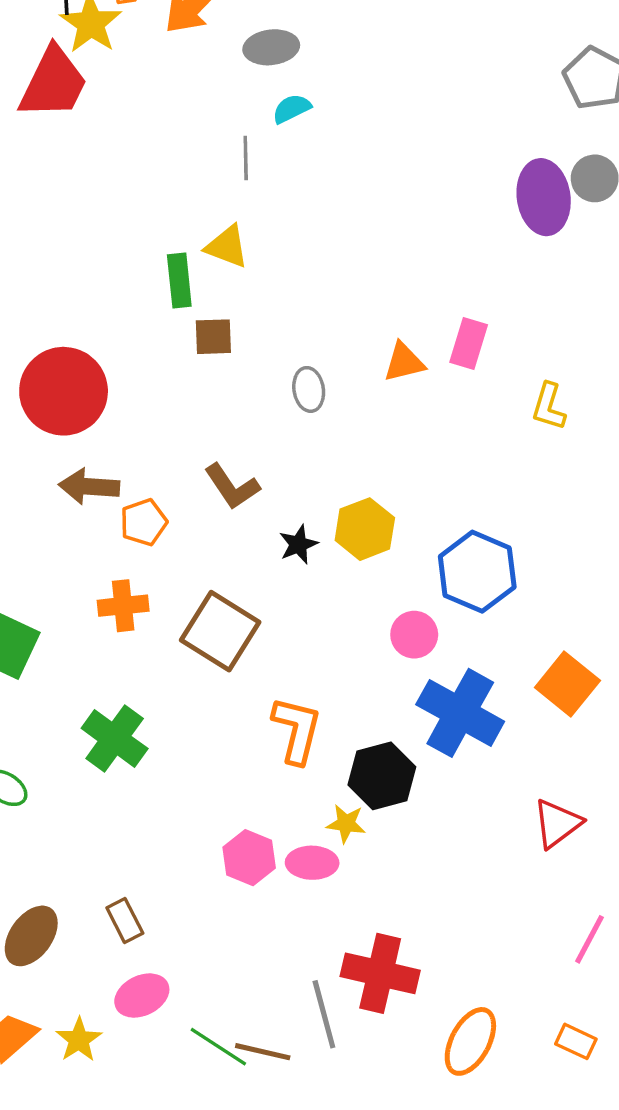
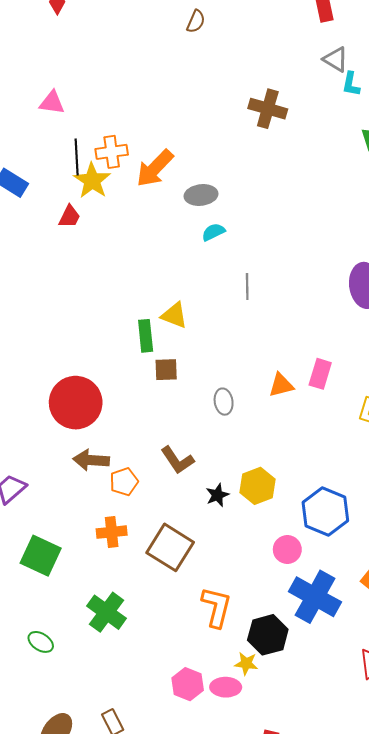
red trapezoid: (53, 83) -> (69, 217), size x0.5
gray line: (246, 158) -> (247, 286), moved

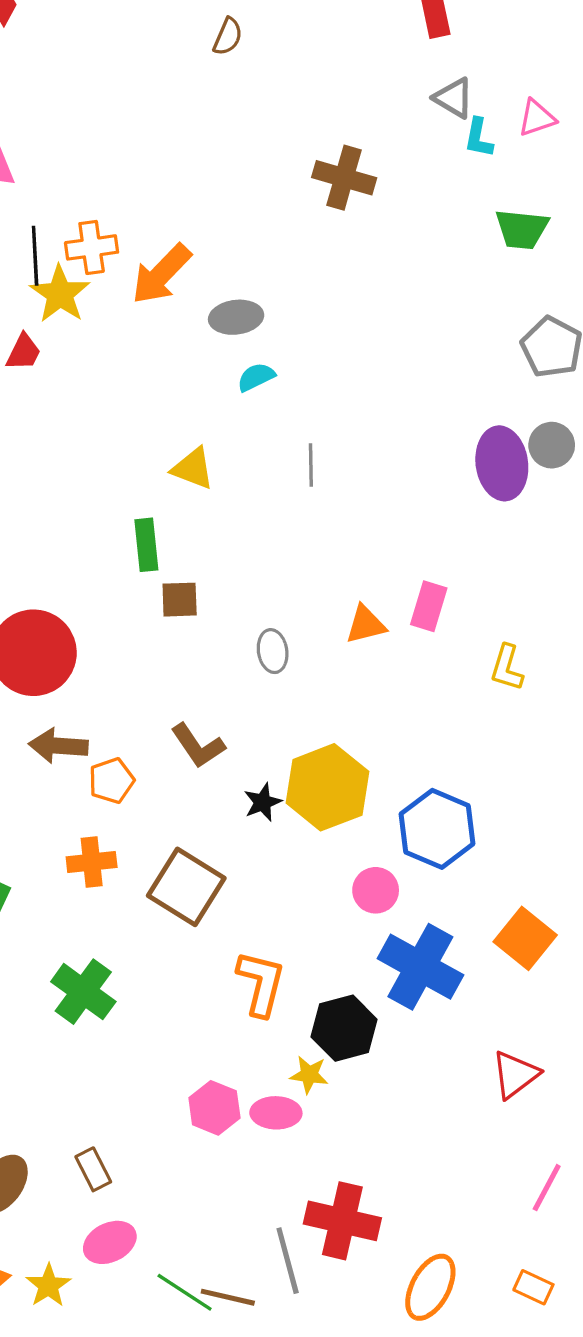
yellow triangle: (174, 315) -> (193, 468), moved
yellow hexagon: (258, 486) -> (327, 787), size x1.4

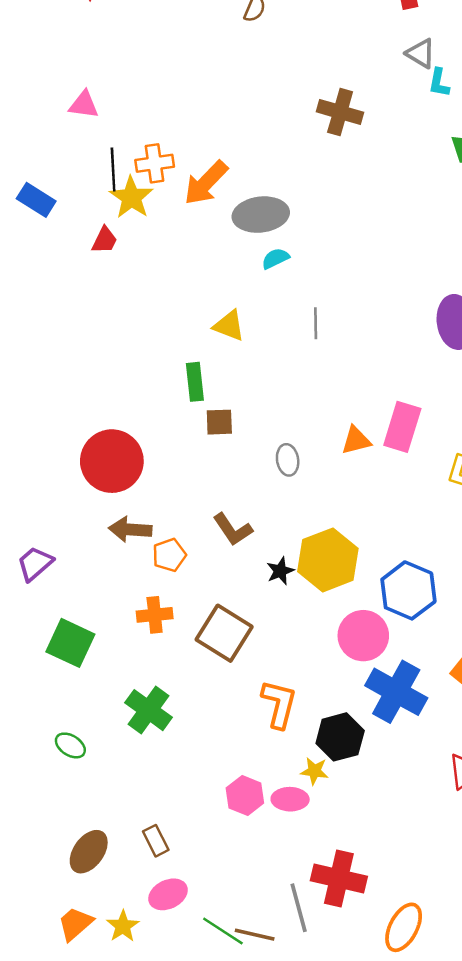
gray ellipse: (236, 317) -> (261, 215), size x1.4
pink rectangle: (429, 606) -> (402, 427), size x1.4
pink circle: (376, 890) -> (363, 636), size x1.5

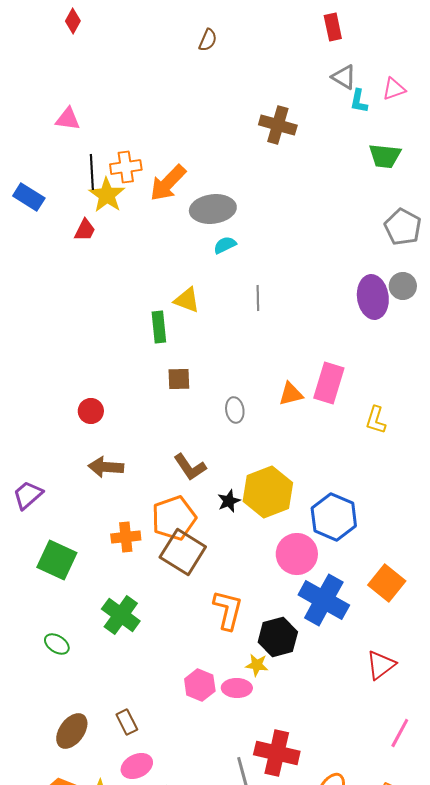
green rectangle: (195, 382) -> (159, 327), moved
red circle: (112, 461) -> (91, 411), size x0.5
orange pentagon: (169, 555) -> (174, 518), moved, size x1.6

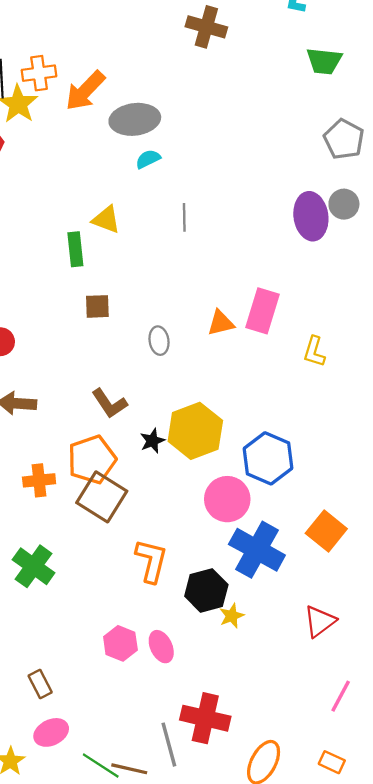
yellow star: (257, 665) -> (232, 616), moved, turned -30
pink ellipse: (237, 688) -> (161, 647), turned 64

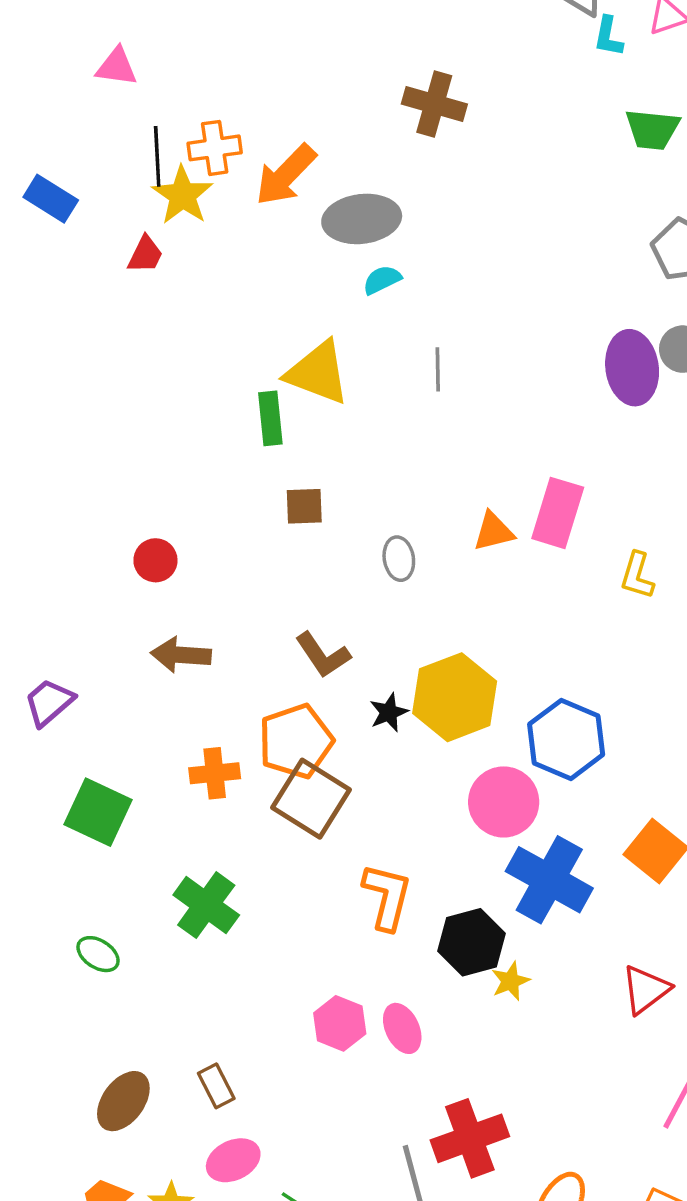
brown cross: (206, 27) -> (434, 104), moved
yellow triangle: (106, 220) -> (318, 373), size x1.5
red cross: (205, 718) -> (470, 1138), turned -33

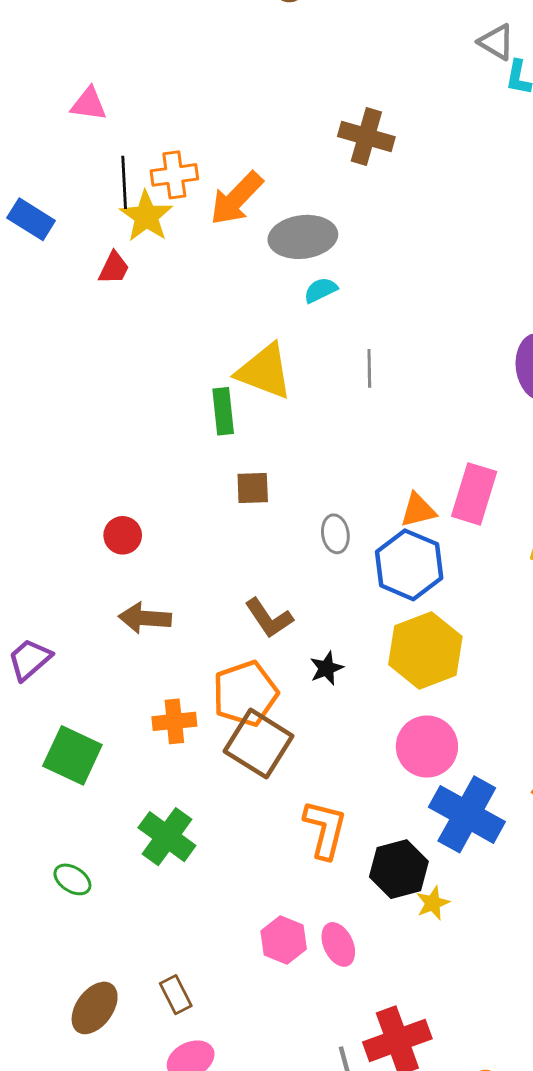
yellow hexagon: (455, 697) -> (425, 651), moved
blue hexagon: (566, 739) -> (409, 565), moved

